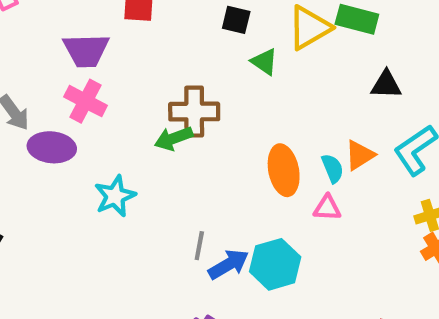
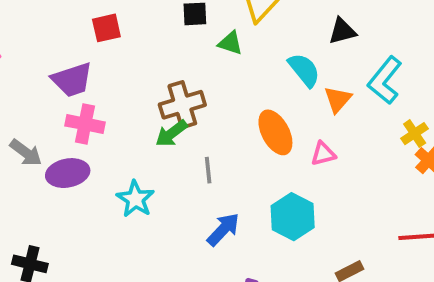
cyan semicircle: (333, 168) -> (304, 70), moved, size x1.4
gray line: (199, 246) -> (208, 170), moved
blue arrow: (229, 264) -> (223, 229), moved

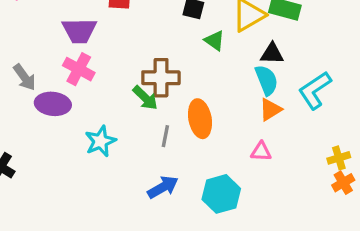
black triangle: (342, 31) -> (272, 54), moved
cyan L-shape: (385, 80) -> (315, 90), moved
orange triangle: (338, 99) -> (270, 110), moved
orange ellipse: (275, 132) -> (200, 119), moved
green arrow: (171, 133) -> (145, 98), turned -116

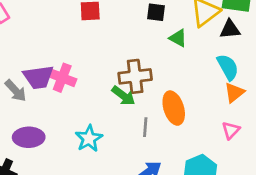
purple trapezoid: (79, 31) -> (38, 77), moved
black triangle: (272, 54) -> (230, 29), moved
purple ellipse: (53, 104) -> (29, 137), moved
pink triangle: (261, 152) -> (231, 130), turned -42

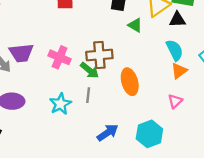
pink cross: (62, 78) -> (60, 57), moved
gray line: (145, 127) -> (88, 95), moved

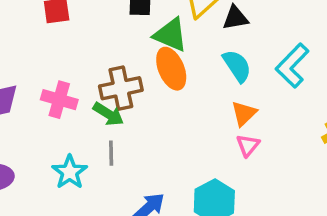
green triangle: (135, 25) -> (171, 35), size x1.5
orange triangle: (179, 71) -> (244, 114), moved
orange ellipse: (130, 82) -> (171, 69), moved

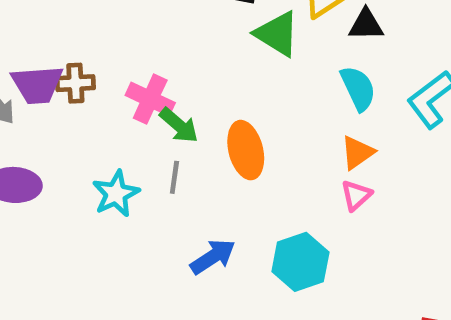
orange ellipse: (171, 69) -> (246, 150), moved
brown cross: (121, 88) -> (75, 83), moved, size x0.7
pink cross: (59, 100) -> (150, 99), moved

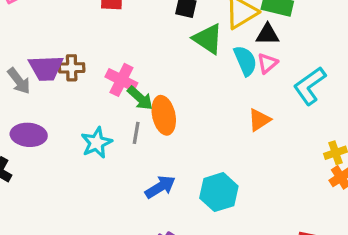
cyan semicircle: (358, 88) -> (245, 61), moved
orange ellipse: (246, 150) -> (164, 115), moved
pink triangle: (356, 195) -> (267, 63), moved

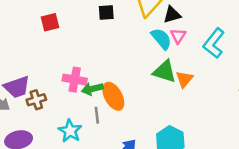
green triangle: (208, 39) -> (165, 71), moved
brown cross: (72, 68) -> (36, 100), moved
green arrow: (140, 98) -> (92, 89), turned 140

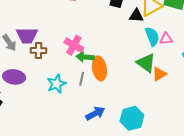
black triangle: (172, 15) -> (136, 16), moved
pink triangle: (178, 36) -> (166, 39), turned 32

